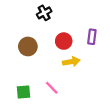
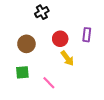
yellow arrow: (71, 62) -> (67, 58), turned 63
green square: (24, 92) -> (22, 72), moved

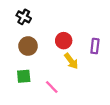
black cross: (42, 12) -> (24, 17), moved, turned -32
purple rectangle: (87, 35) -> (95, 46), moved

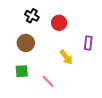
black cross: (24, 17) -> (32, 16), moved
red circle: (64, 41) -> (59, 23), moved

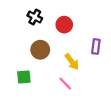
brown circle: (26, 43) -> (40, 50), moved
pink line: (48, 81) -> (65, 84), moved

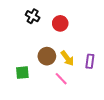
purple rectangle: (96, 46) -> (90, 61), moved
brown circle: (40, 50) -> (47, 56), moved

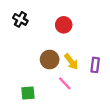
black cross: (33, 16) -> (20, 19), moved
green square: (22, 73) -> (28, 93), moved

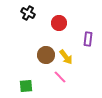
black cross: (20, 19) -> (28, 13), moved
purple rectangle: (95, 65) -> (88, 39), moved

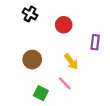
brown circle: (46, 55) -> (32, 60), moved
green square: (26, 86) -> (41, 93), moved, turned 32

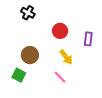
red circle: (64, 25) -> (60, 31), moved
green square: (41, 93) -> (19, 75), moved

